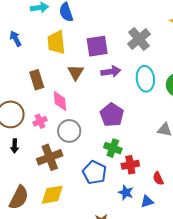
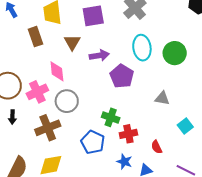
purple arrow: (111, 72) -> (99, 55), moved
brown rectangle: (37, 80) -> (35, 37), moved
purple pentagon: (112, 115) -> (122, 76), moved
pink cross: (40, 121) -> (37, 92), size x1.5

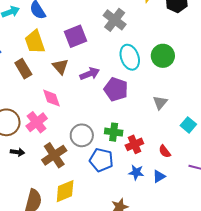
gray triangle: (162, 98) -> (160, 103), turned -49
gray circle: (67, 101) -> (82, 135), moved
black arrow: (12, 117) -> (17, 152), turned -72

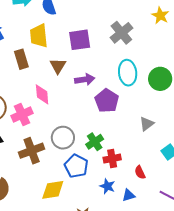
green cross: (114, 132) -> (95, 142), turned 36
yellow diamond: (65, 191) -> (53, 190), moved

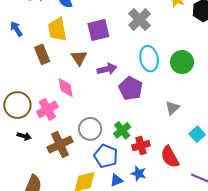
red semicircle: (140, 172) -> (170, 157), size x1.6
blue triangle: (129, 195) -> (117, 180), moved

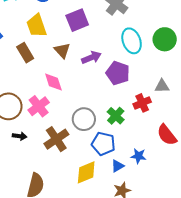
gray triangle: (172, 108) -> (162, 86), turned 49
red cross: (141, 146) -> (142, 103), moved

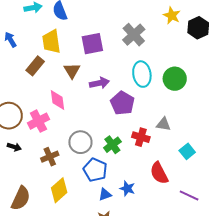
brown rectangle: (25, 53) -> (35, 66), turned 60
red cross: (142, 103) -> (141, 137), turned 30
brown cross: (56, 139) -> (50, 157), size x0.7
yellow diamond: (86, 172) -> (59, 190), moved, turned -30

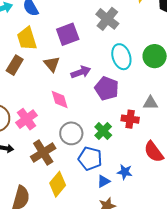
pink diamond: (58, 100) -> (60, 99), moved
brown cross: (50, 157) -> (43, 153), size x1.4

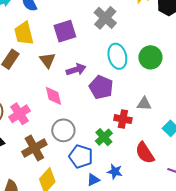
green cross: (103, 131) -> (104, 137), moved

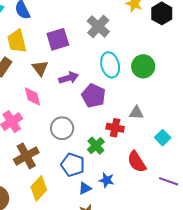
pink diamond: (53, 96) -> (32, 97), moved
gray circle: (63, 130) -> (62, 128), moved

